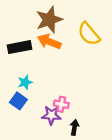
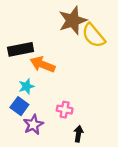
brown star: (49, 20) -> (73, 20), moved
orange arrow: (49, 42) -> (43, 64), moved
purple star: (51, 115) -> (33, 125), moved, turned -30

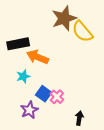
blue square: (19, 106) -> (44, 94), moved
pink cross: (65, 110) -> (57, 97), turned 32
black arrow: (78, 134) -> (79, 118), moved

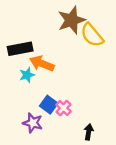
cyan star: (23, 76) -> (27, 75), moved
purple star: (29, 110) -> (33, 123), turned -30

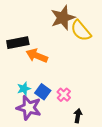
cyan star: (27, 75) -> (24, 89), moved
pink cross: (63, 108) -> (64, 95), moved
purple star: (33, 123) -> (29, 108), size x1.4

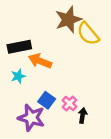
cyan star: (24, 89) -> (18, 76), moved
black arrow: (78, 116) -> (83, 115), moved

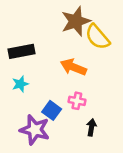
orange arrow: (40, 61) -> (73, 67), moved
pink cross: (69, 103) -> (77, 101), moved, turned -32

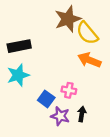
orange arrow: (73, 67) -> (89, 60), moved
cyan star: (20, 84) -> (18, 75), size x1.5
purple star: (35, 130) -> (60, 116), moved, size x0.7

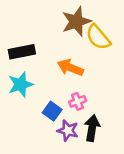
orange arrow: (89, 60) -> (70, 68), moved
pink cross: (69, 90) -> (78, 101), turned -32
black arrow: (82, 114) -> (92, 128), size x1.5

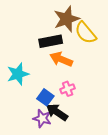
black rectangle: (22, 52) -> (51, 41), moved
black arrow: (92, 128) -> (57, 112), moved, turned -65
purple star: (68, 131) -> (42, 118), moved

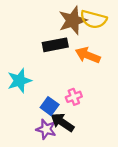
yellow semicircle: (86, 33) -> (93, 19), moved, turned -35
orange arrow: (61, 59) -> (88, 55), moved

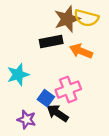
pink cross: (74, 97) -> (68, 90), size x1.6
purple star: (46, 129) -> (27, 119), moved

